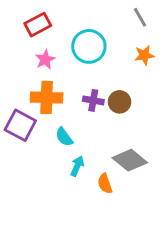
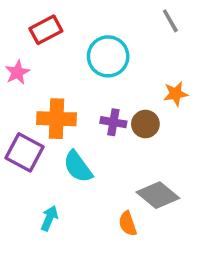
orange star: (144, 55) -> (176, 94), moved
pink star: (45, 60) -> (17, 72), moved
cyan semicircle: (64, 137) -> (78, 167), size x1.4
cyan arrow: (77, 166) -> (49, 218), moved

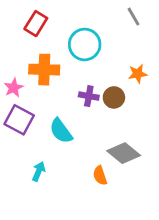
red rectangle: (46, 30) -> (36, 24), turned -30
pink star: (17, 72) -> (14, 88), moved
orange cross: (56, 119) -> (44, 70), moved

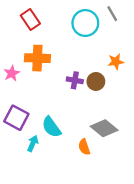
red rectangle: (36, 24) -> (30, 20), turned -66
cyan circle: (85, 44) -> (85, 23), moved
purple square: (19, 120) -> (16, 118), moved
cyan semicircle: (61, 131) -> (51, 127), moved

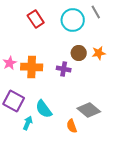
red rectangle: (30, 20) -> (36, 19), moved
orange cross: (37, 58) -> (32, 67), moved
brown circle: (96, 81) -> (79, 53), moved

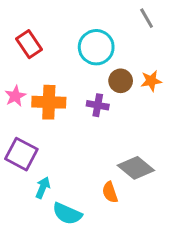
red rectangle: (36, 19) -> (29, 44), moved
cyan circle: (73, 20) -> (96, 47), moved
cyan semicircle: (44, 109) -> (67, 214), moved, turned -30

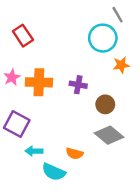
cyan circle: (96, 47) -> (103, 38), moved
brown circle: (121, 81) -> (105, 104), moved
cyan arrow: (43, 188) -> (34, 151), turned -112
orange semicircle: (110, 192) -> (75, 154), moved, turned -56

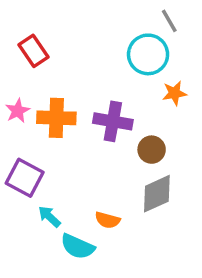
purple cross: (78, 85) -> (113, 121), size x1.5
gray diamond: (109, 135) -> (157, 194), turned -64
cyan arrow: (34, 151) -> (49, 217), turned 42

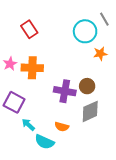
gray line: (169, 21) -> (104, 19), moved
red rectangle: (33, 51) -> (29, 29), moved
purple cross: (113, 121) -> (65, 91), moved

